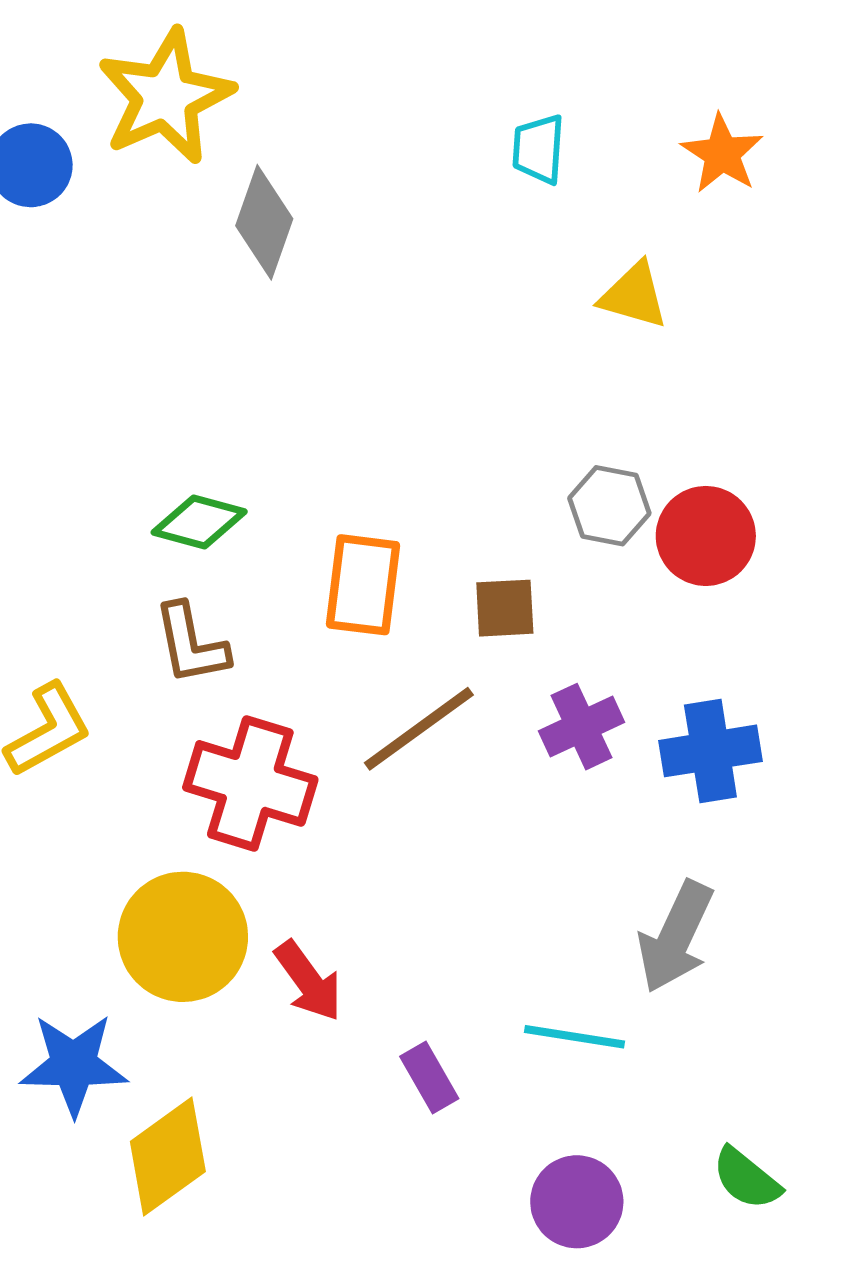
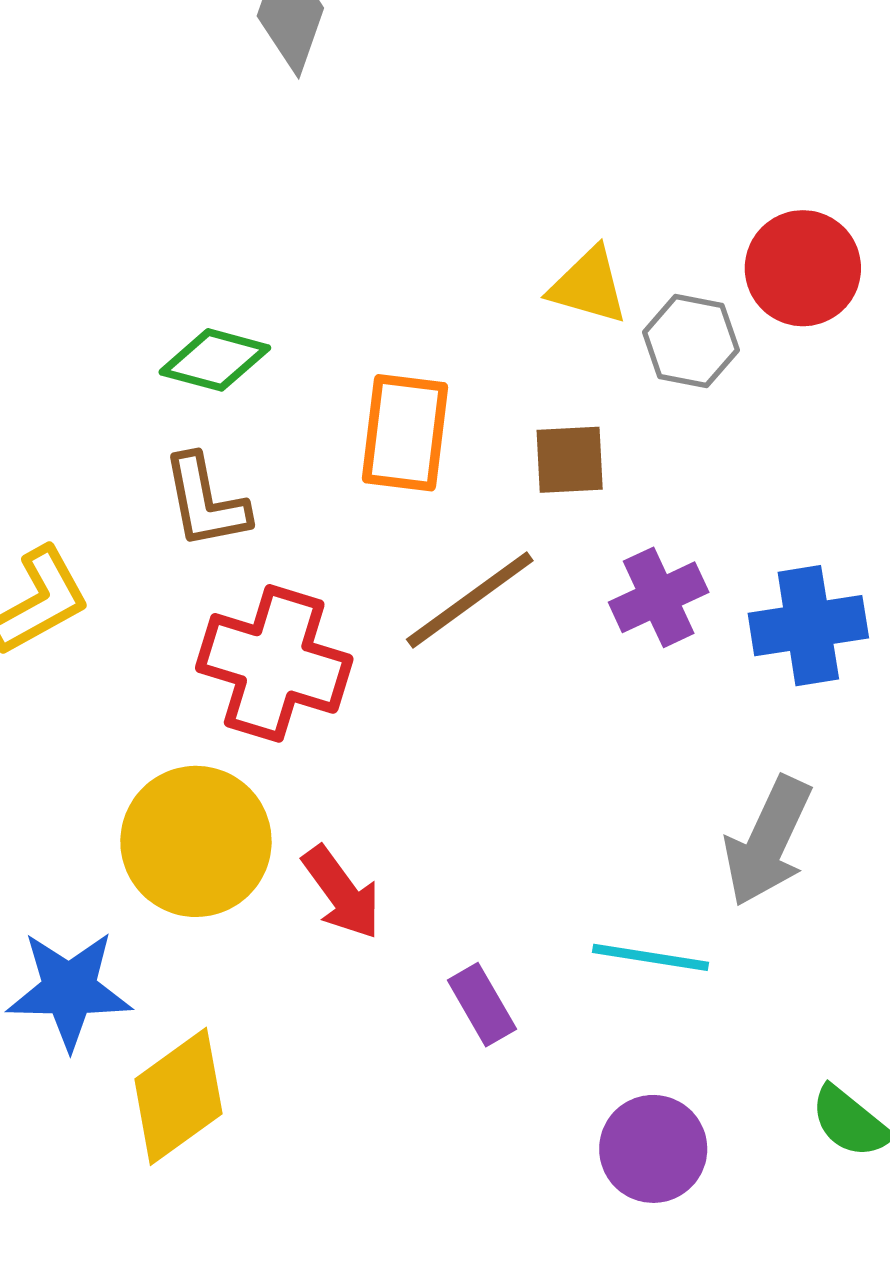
yellow triangle: (634, 295) -> (588, 286), moved
red circle: (706, 536) -> (803, 268), moved

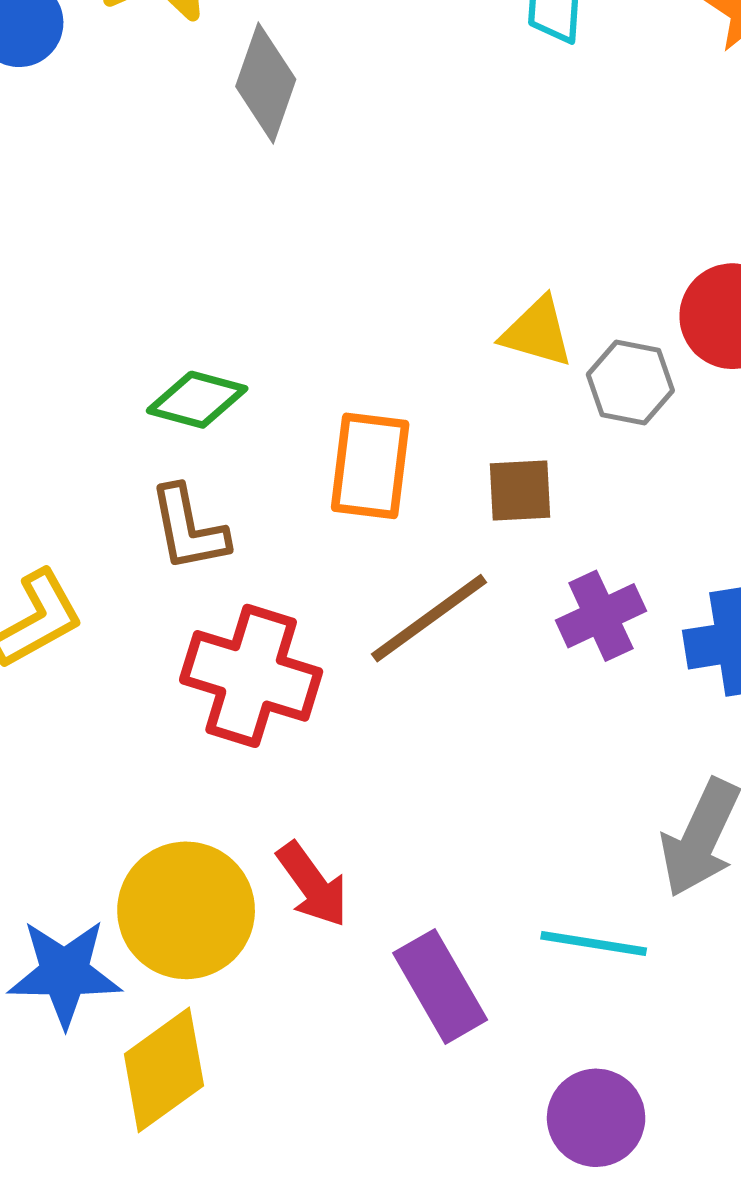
yellow circle: (196, 841) -> (186, 910), moved
purple rectangle: (482, 1005) -> (440, 986), size x1.5

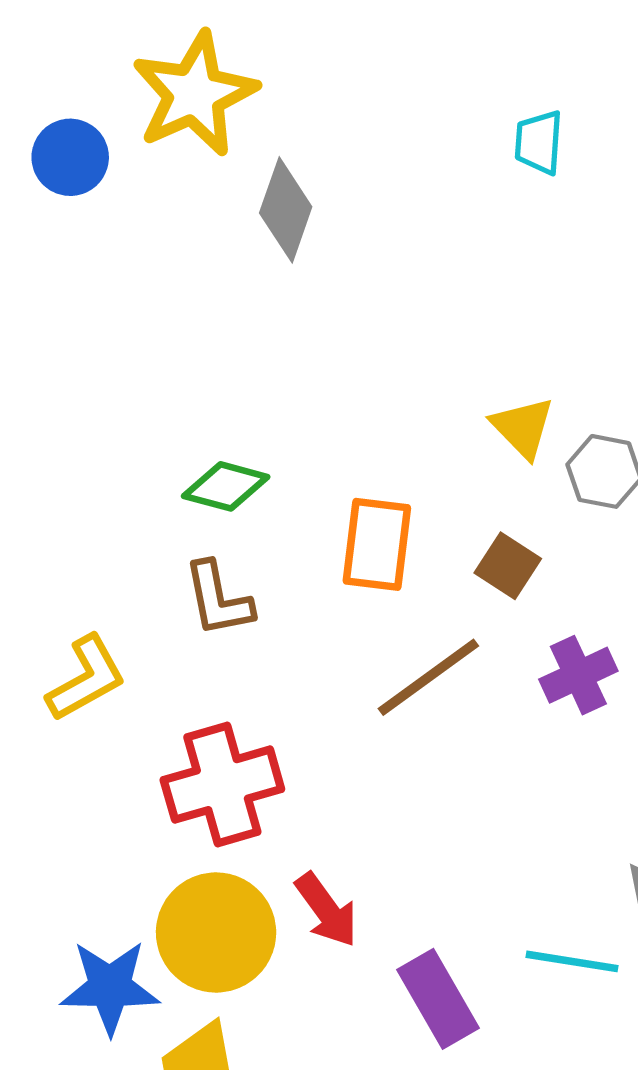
yellow triangle: (537, 332) -> (523, 427), turned 30
brown square: (520, 491) -> (508, 566), turned 36
red cross: (251, 676) -> (222, 785), moved, turned -33

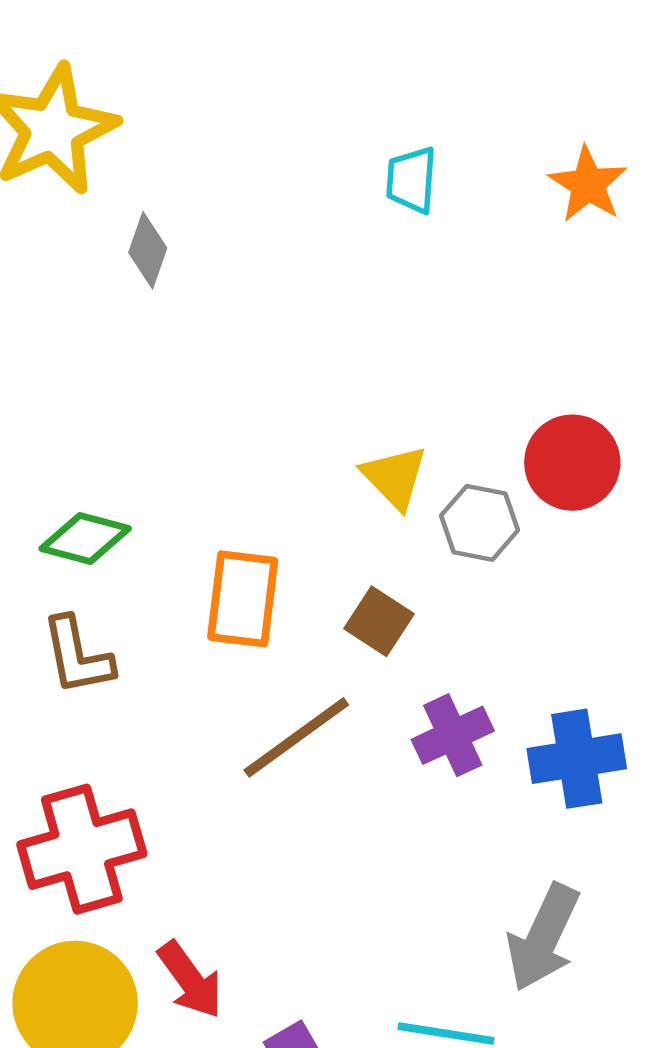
gray diamond: (286, 210) -> (148, 250), size x0.7

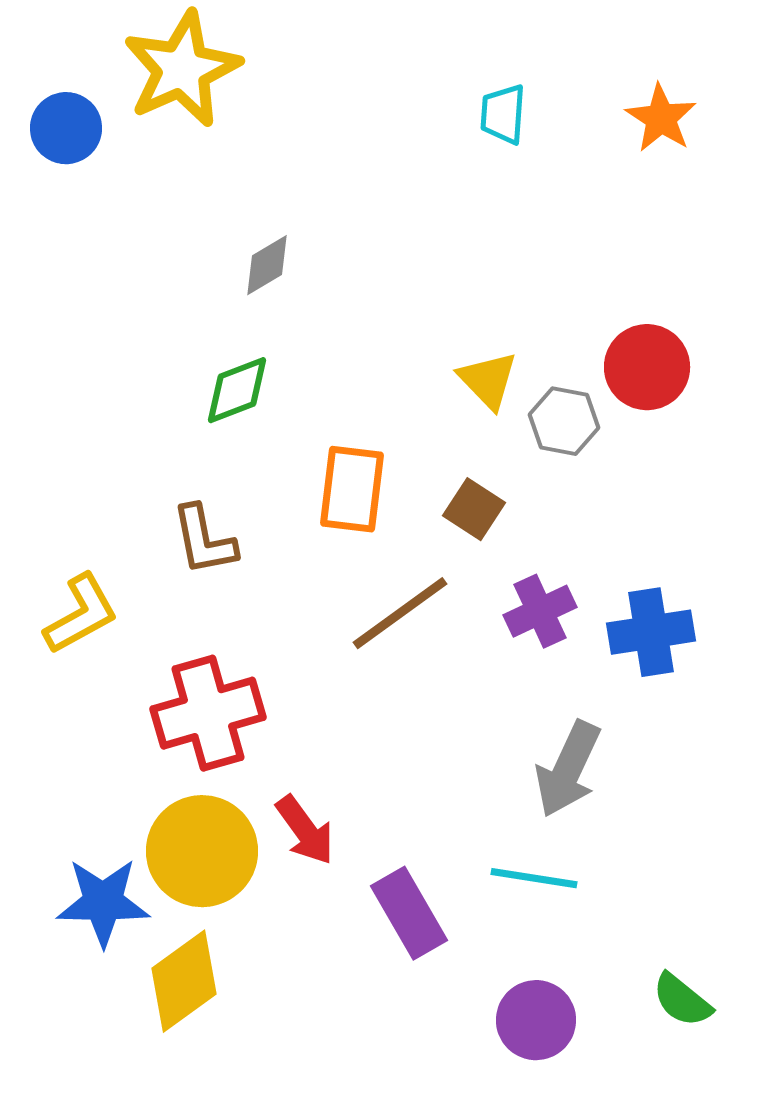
gray diamond: (148, 250) -> (267, 265), moved, turned 40
green diamond: (85, 539) -> (237, 390), moved, turned -36
gray arrow: (543, 937) -> (568, 769), moved

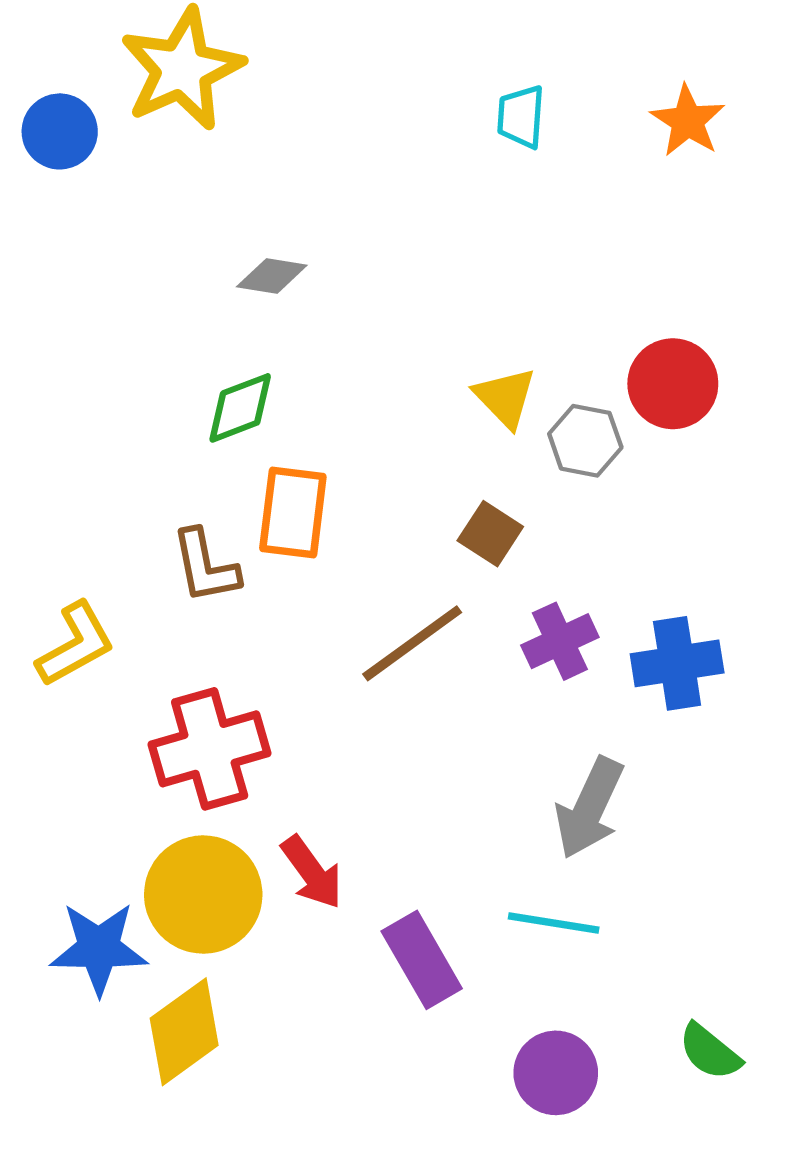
gray diamond: (267, 265) -> (272, 276), turned 40
orange rectangle: (352, 489) -> (293, 512), moved

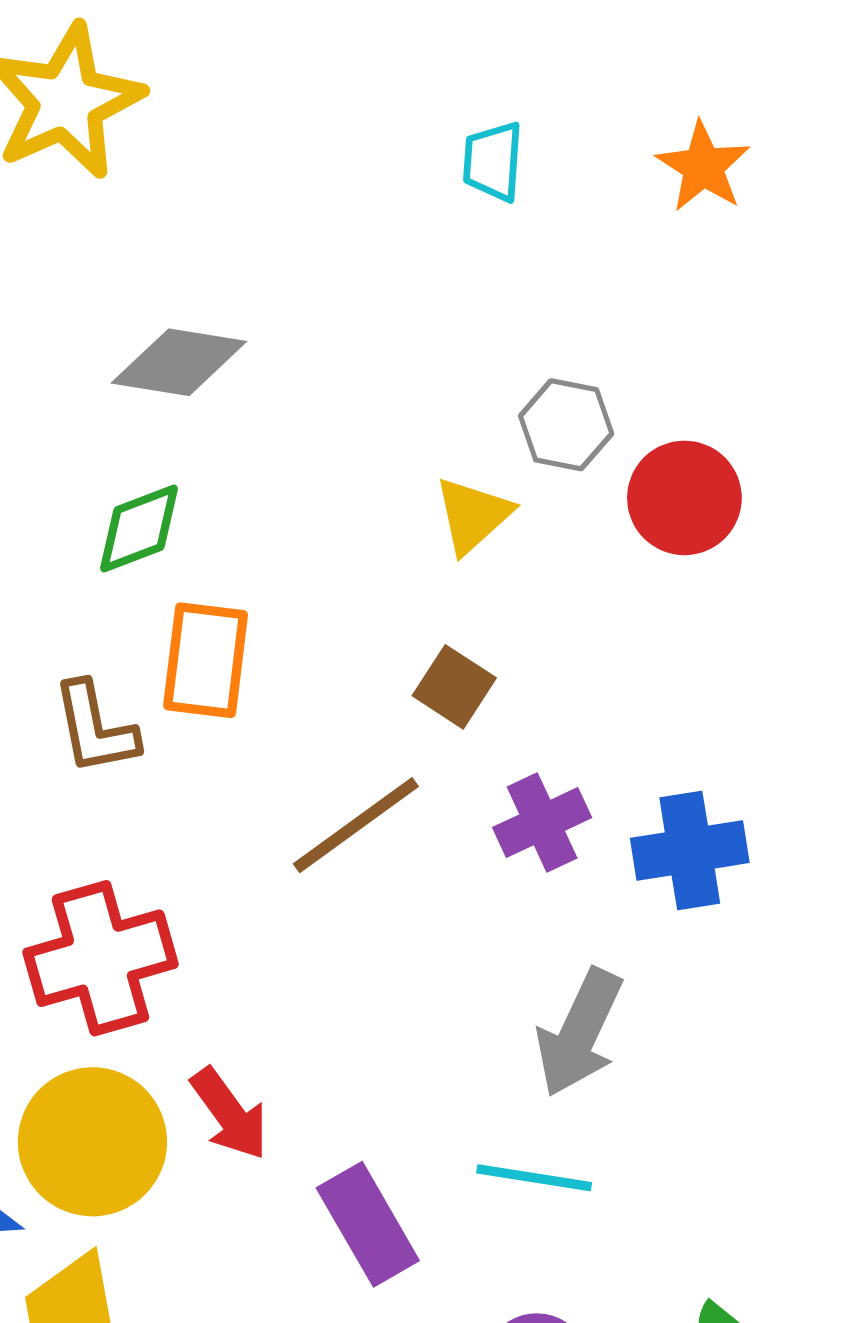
gray diamond: (272, 276) -> (179, 362), size x1.5
yellow triangle: (505, 397) -> (473, 515), turned 32
gray hexagon: (585, 441) -> (566, 425), moved

